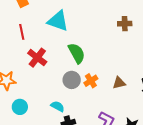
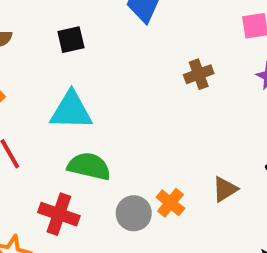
green semicircle: (77, 53) -> (89, 166), moved, turned -30
red cross: (37, 58) -> (59, 214), moved

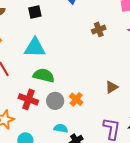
orange cross: (170, 203) -> (76, 99), moved
gray circle: (134, 213) -> (55, 101), moved

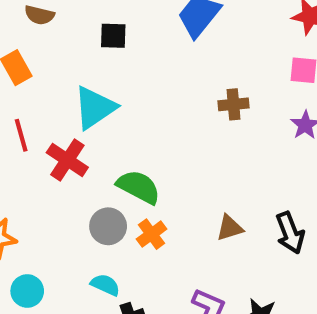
cyan triangle: (35, 48) -> (95, 108), turned -50
green semicircle: (44, 75) -> (139, 187), moved
red cross: (28, 99) -> (67, 160), moved

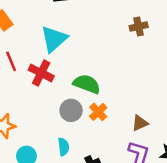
brown triangle: (230, 228) -> (140, 123), moved
cyan semicircle: (105, 285) -> (63, 147), moved, turned 66

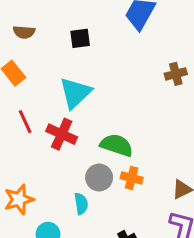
orange cross: (98, 112) -> (132, 178), turned -30
cyan semicircle: (63, 147) -> (81, 204), moved

